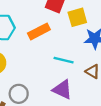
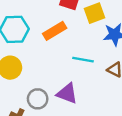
purple triangle: (62, 89) -> (67, 93), moved

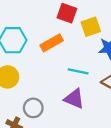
purple triangle: (67, 93) -> (74, 99), moved

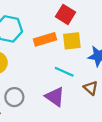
yellow square: (91, 27) -> (72, 41), moved

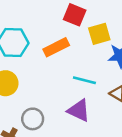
yellow square: (72, 41) -> (99, 34), moved

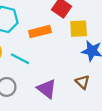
cyan line: (84, 80) -> (20, 59), moved

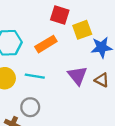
purple triangle: (47, 89) -> (77, 76), moved, turned 30

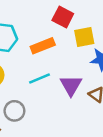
cyan line: (35, 76) -> (40, 79), moved, turned -42

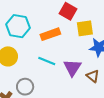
cyan line: (40, 79) -> (47, 61), turned 42

